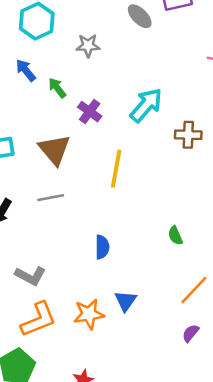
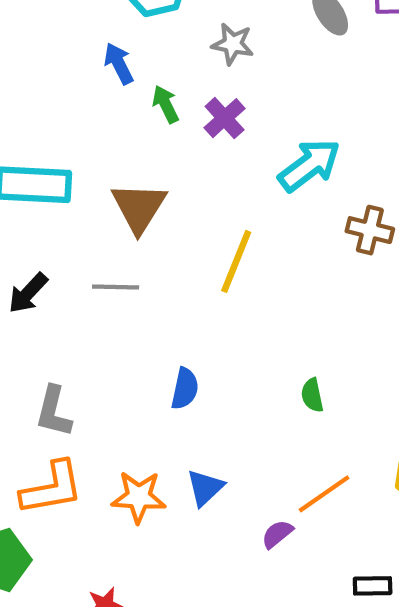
purple cross: (90, 112) -> (225, 118), moved
gray L-shape: (30, 276) -> (54, 412), turned 64
purple semicircle: (191, 333) -> (277, 534), moved

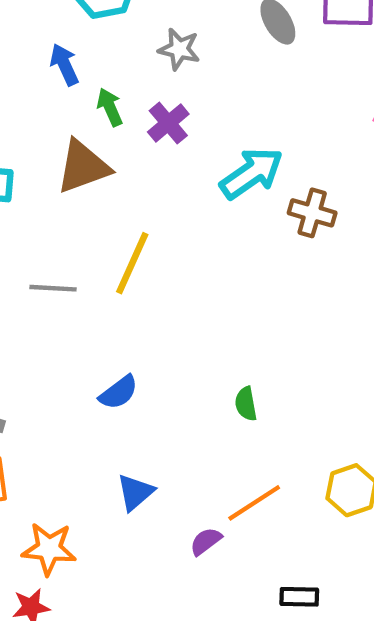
brown triangle: (139, 207) -> (83, 167), moved, turned 36
brown cross: (370, 230) -> (312, 213), moved
yellow line: (236, 261) -> (132, 263), moved
blue semicircle: (185, 389) -> (119, 392), turned 39
orange star: (139, 497) -> (49, 549), moved

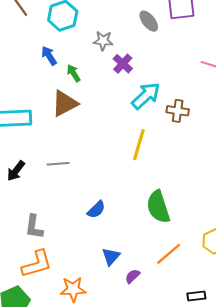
purple cross: (168, 123) -> (123, 64), moved
yellow line: (132, 263) -> (139, 145), moved
green semicircle: (246, 404) -> (158, 207), size x2.0
purple semicircle: (206, 541) -> (132, 276), moved

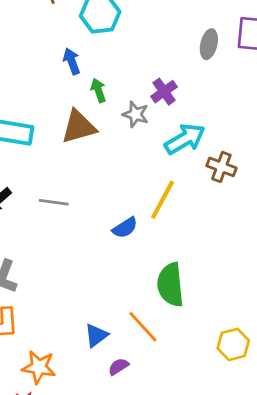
gray ellipse: (149, 21) -> (209, 44), turned 40
gray star: (103, 41) -> (136, 114), moved
blue semicircle: (96, 210) -> (125, 228), moved
orange line: (169, 254) -> (143, 327), moved, turned 76

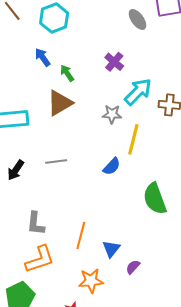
gray ellipse: (209, 44) -> (138, 19), turned -35
gray star: (136, 114) -> (112, 114), moved
orange line: (143, 327) -> (81, 236), moved, turned 72
orange star: (39, 367) -> (91, 281), moved

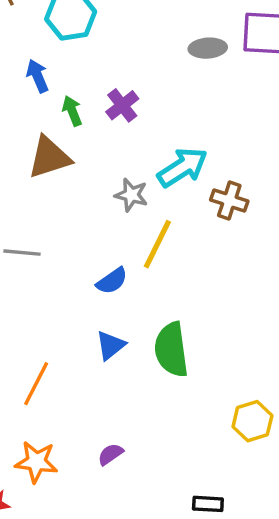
gray ellipse: (138, 19) -> (208, 48), turned -70
purple cross: (114, 62) -> (122, 105), moved
blue triangle: (111, 249) -> (111, 345), moved

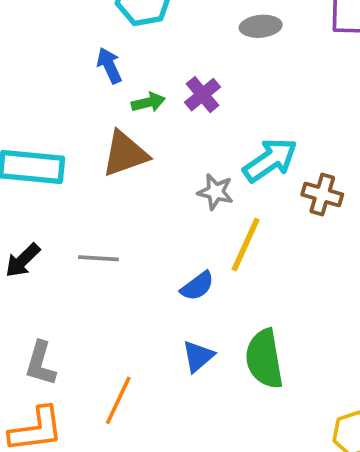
gray ellipse: (208, 48) -> (261, 26), moved
green arrow: (72, 111) -> (148, 102), turned 100

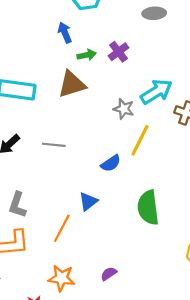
blue triangle: (198, 356) -> (88, 202), moved

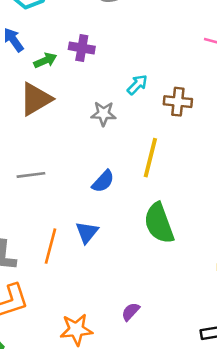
purple cross: (119, 52) -> (82, 48), turned -30
cyan arrow: (156, 92) -> (137, 85), size x0.6
yellow line: (140, 140) -> (150, 158), moved
orange line: (62, 228) -> (50, 246), moved

